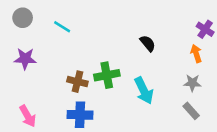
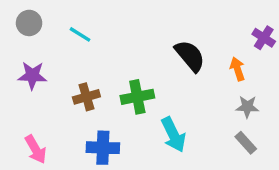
black semicircle: (148, 43) -> (190, 56), size x1.5
orange arrow: (196, 54) -> (237, 69), moved
brown cross: (77, 82) -> (86, 97), moved, turned -30
cyan arrow: (144, 91) -> (173, 135), moved

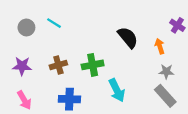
gray circle: (29, 23) -> (26, 27), moved
purple star: (32, 75) -> (22, 66), moved
gray rectangle: (246, 143) -> (165, 96), size x1.5

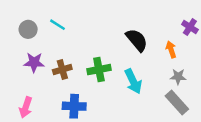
purple star: (22, 66) -> (34, 62), moved
cyan arrow: (117, 90) -> (133, 81), moved
pink arrow: (24, 100) -> (26, 107), turned 48

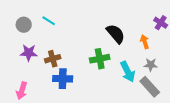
green cross: (99, 70) -> (100, 59), moved
cyan arrow: (133, 81) -> (128, 72), moved
blue cross: (74, 106) -> (63, 79), moved

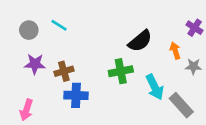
black semicircle: (116, 34) -> (140, 41), turned 90
gray star: (151, 65) -> (193, 66), moved

